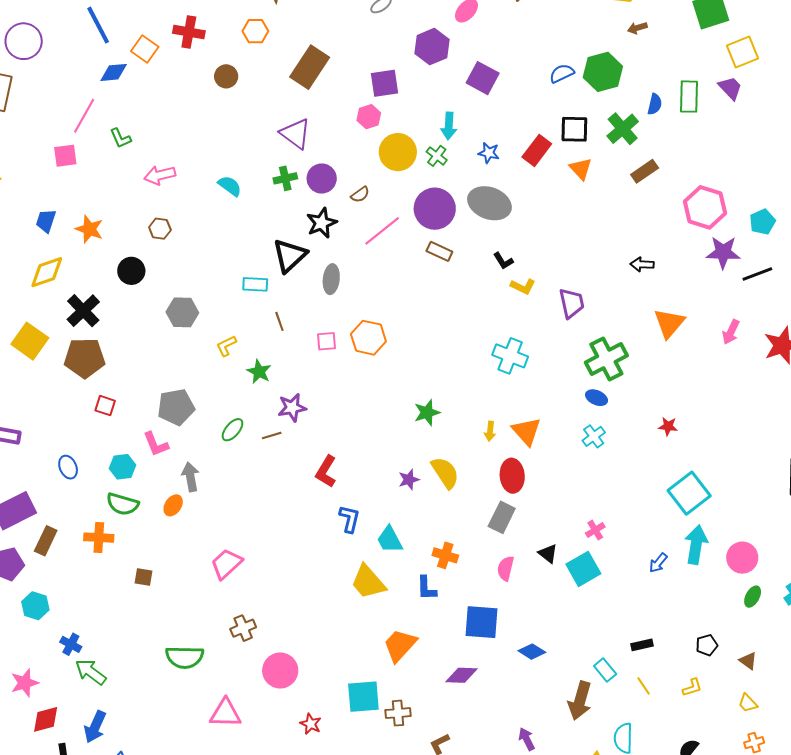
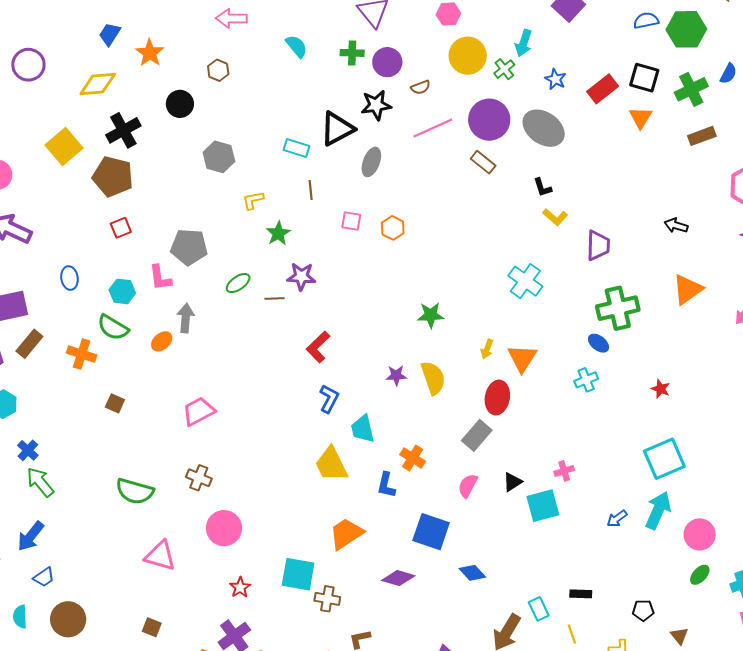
orange hexagon: (368, 338) -> (393, 228), size x0.7
red square: (105, 406) -> (121, 228), turned 35
black triangle: (548, 554) -> (512, 482), turned 35
brown cross: (243, 628) -> (199, 478), turned 30

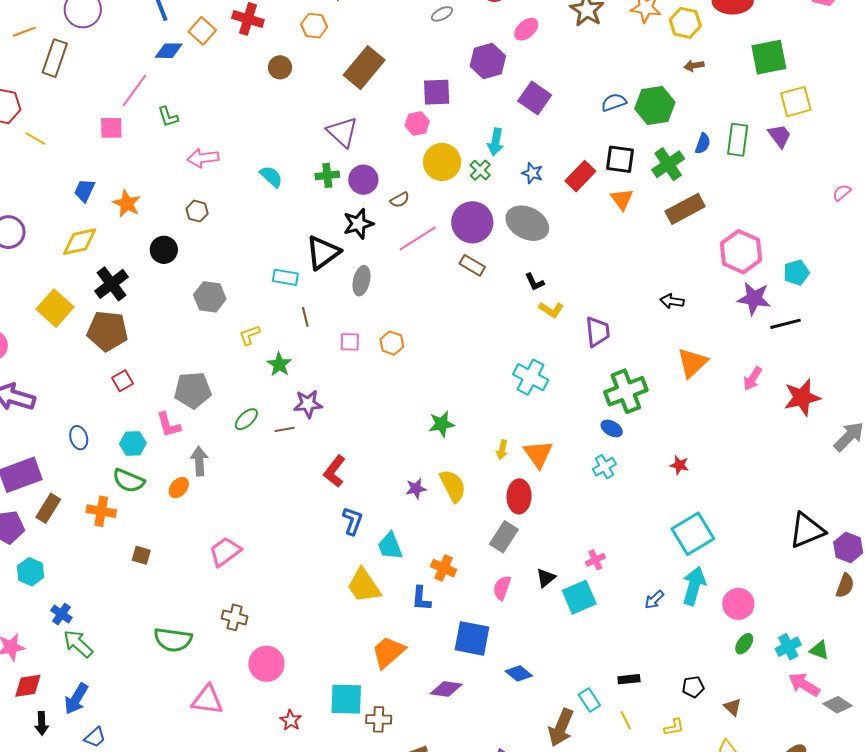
brown rectangle: (702, 136) -> (685, 209), size x1.4

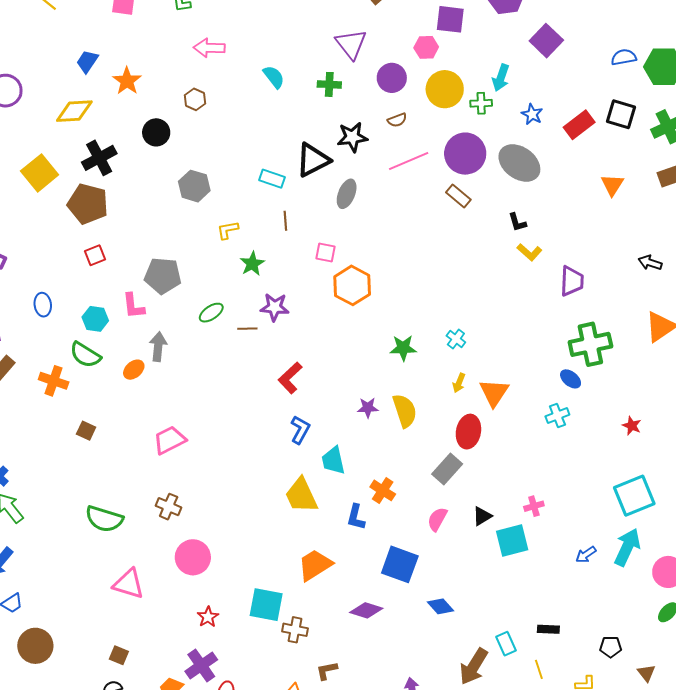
green cross: (480, 170) -> (481, 103), turned 35
purple circle: (363, 180) -> (392, 78), moved
orange triangle: (622, 199) -> (612, 185), moved
orange hexagon: (392, 343) -> (352, 285), moved, size x1.6
cyan cross: (531, 377) -> (456, 339), moved, size x0.6

